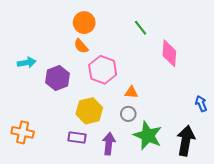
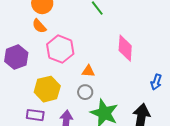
pink diamond: (169, 53) -> (125, 48), moved
blue arrow: (201, 104) -> (156, 82), turned -140

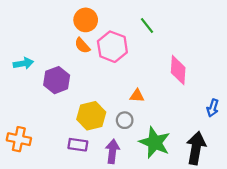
pink hexagon: (60, 49) -> (112, 47), moved
gray circle: (85, 92) -> (125, 120), moved

